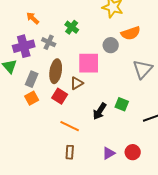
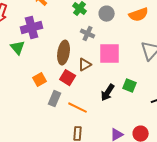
gray cross: (49, 42) -> (88, 34), moved
gray circle: (111, 45) -> (107, 14), moved
pink square: (89, 63) -> (110, 54), moved
gray rectangle: (32, 79) -> (55, 99), moved

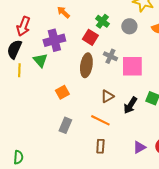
gray cross: (88, 34) -> (110, 56), moved
brown triangle: (85, 65) -> (107, 96), moved
red square: (68, 78) -> (90, 37), moved
gray rectangle: (55, 99) -> (65, 125), moved

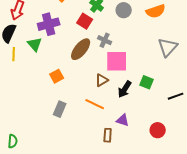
brown ellipse: (86, 65) -> (81, 49), turned 30
pink square: (132, 66) -> (117, 61), moved
brown rectangle: (100, 146) -> (108, 135), moved
purple triangle: (139, 147) -> (123, 120), moved, turned 48

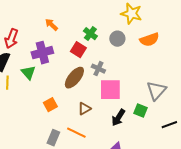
gray triangle: (168, 47) -> (156, 91), moved
brown triangle: (102, 80) -> (84, 109), moved
orange line: (95, 104) -> (76, 133), moved

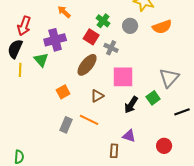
gray cross: (98, 69) -> (111, 48), moved
green square: (140, 111) -> (153, 98), turned 32

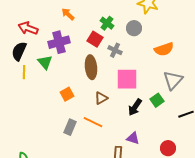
red arrow: (24, 26) -> (28, 28), turned 90
orange semicircle: (162, 27) -> (164, 49), moved
brown ellipse: (87, 65) -> (91, 67), turned -45

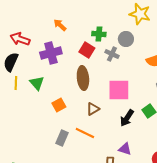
green cross: (107, 23) -> (99, 34), turned -32
gray cross: (115, 50) -> (112, 54), moved
green triangle: (45, 62) -> (37, 83), moved

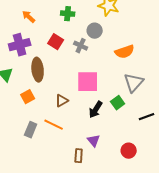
green cross: (99, 34) -> (68, 14), moved
brown ellipse: (83, 78) -> (38, 70), moved
purple triangle: (125, 149) -> (94, 141), turned 32

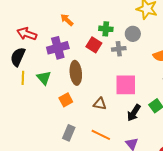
green cross: (68, 14) -> (106, 29), moved
gray cross: (81, 46) -> (119, 49), turned -32
brown triangle: (62, 101) -> (100, 104), turned 40
orange line: (54, 125) -> (101, 135), moved

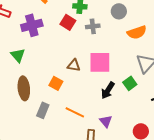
gray circle: (133, 34) -> (119, 11), moved
brown ellipse: (76, 73) -> (24, 88), moved
orange square: (66, 100) -> (56, 83), moved, turned -32
brown triangle: (100, 104) -> (74, 65), moved

